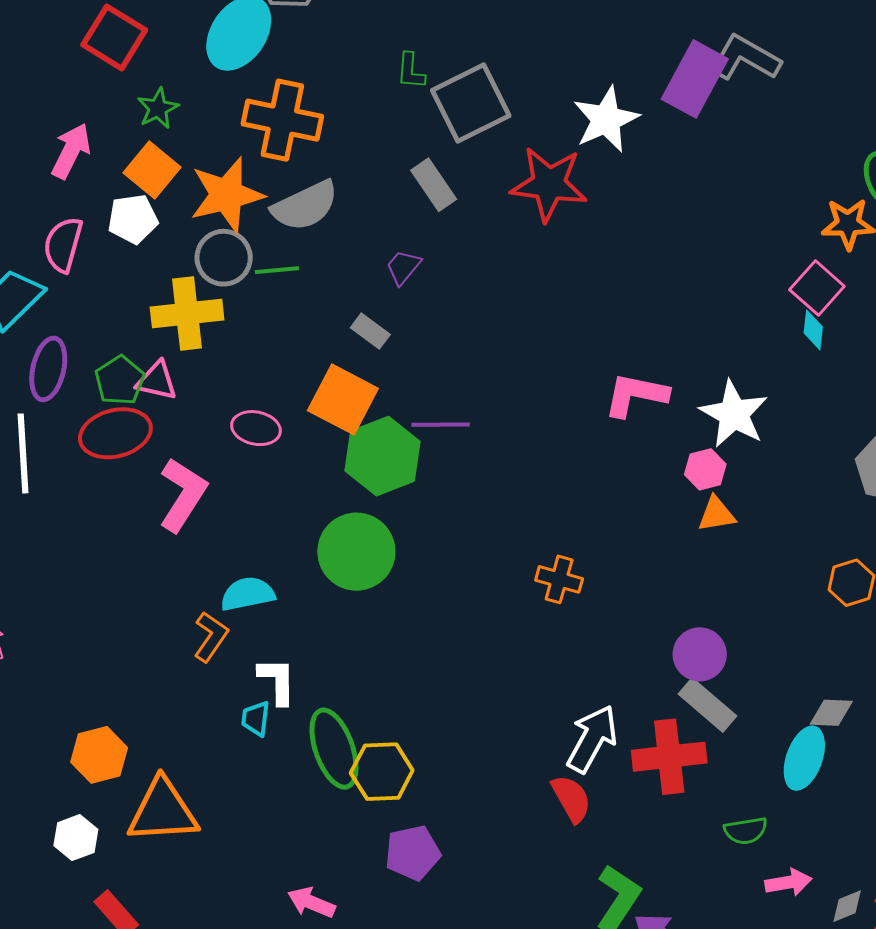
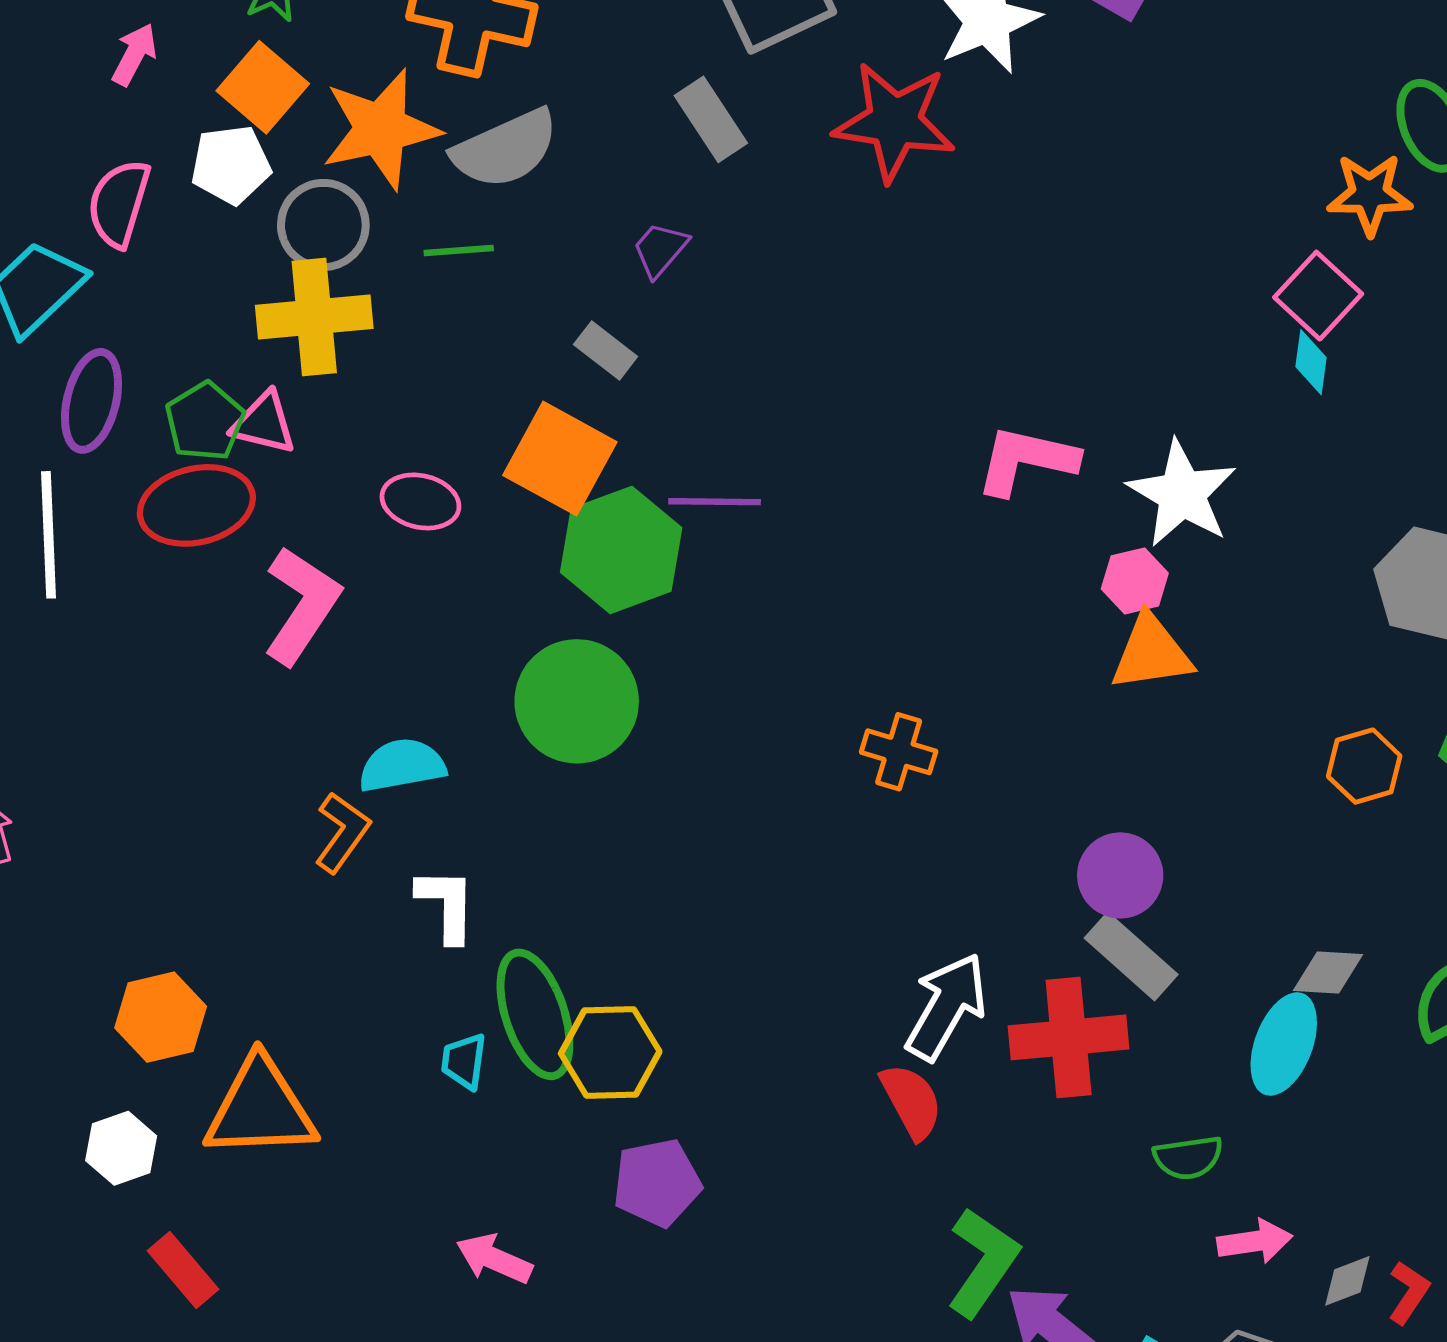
pink arrow: (71, 151) -> (134, 54), size x0.7
gray circle: (224, 258) -> (323, 225), moved
orange triangle: (716, 514) -> (1151, 653), size x1.4
cyan trapezoid: (256, 719) -> (464, 1061), moved

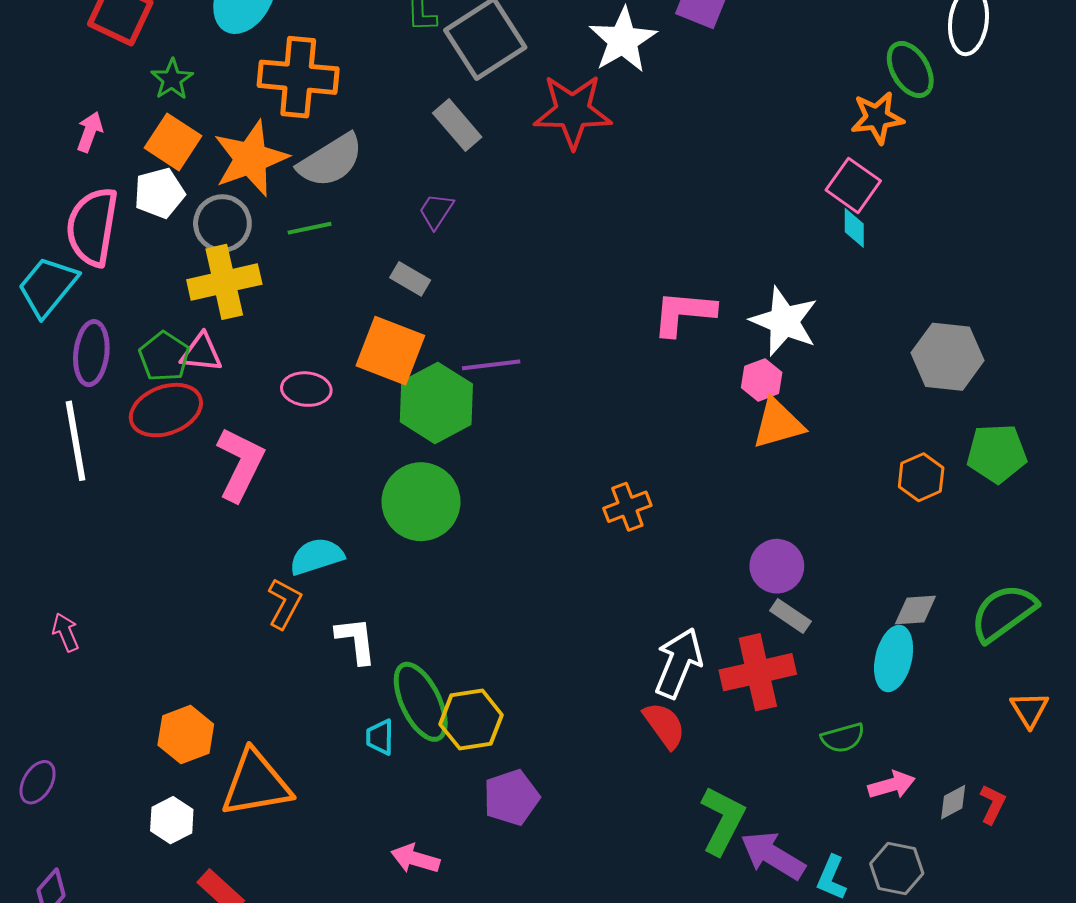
pink semicircle: (119, 203) -> (92, 227), size x1.4
orange cross: (899, 752) -> (627, 507), turned -30
gray rectangle: (1131, 956) -> (790, 616), size x0.7

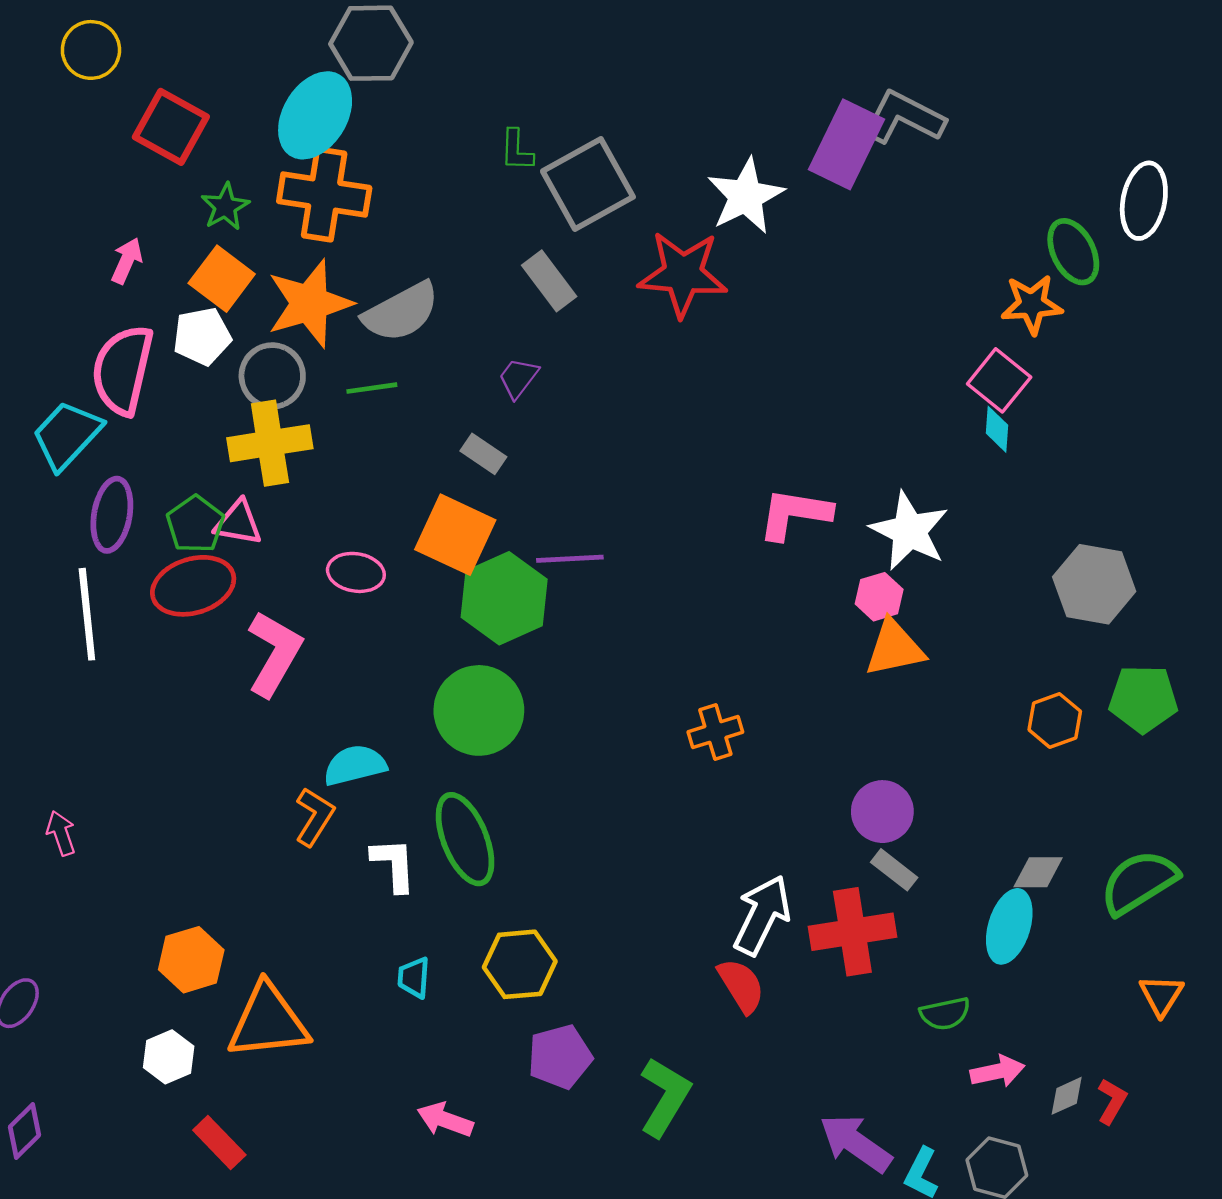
orange cross: (298, 77) -> (324, 195), moved
green ellipse: (421, 702) -> (465, 839), moved
green L-shape: (723, 820) -> (665, 1097), moved

